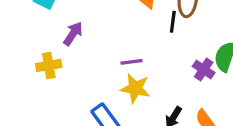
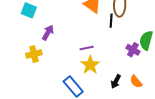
yellow star: (135, 88) -> (90, 65), turned 30

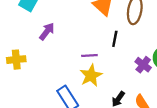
black line: (111, 21) -> (115, 39), moved
yellow cross: (34, 54) -> (16, 60), moved

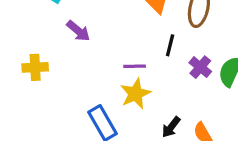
purple arrow: (47, 31) -> (78, 31), turned 90
purple cross: (143, 65) -> (200, 67), moved

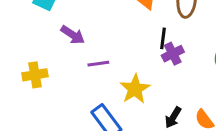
purple line: (135, 66) -> (98, 64), moved
purple cross: (200, 67) -> (173, 54), moved, turned 30

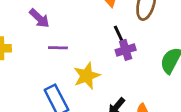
black line: (163, 38) -> (119, 35), turned -42

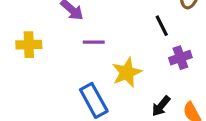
purple cross: (126, 50) -> (180, 58), moved

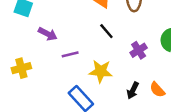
black line: (162, 26) -> (106, 31), moved
yellow star: (127, 72) -> (101, 71), turned -30

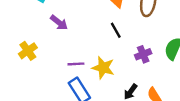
purple line: (70, 54) -> (76, 64), moved
yellow cross: (21, 68) -> (28, 51), turned -30

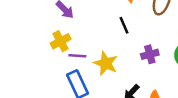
yellow cross: (28, 51) -> (61, 41), moved

